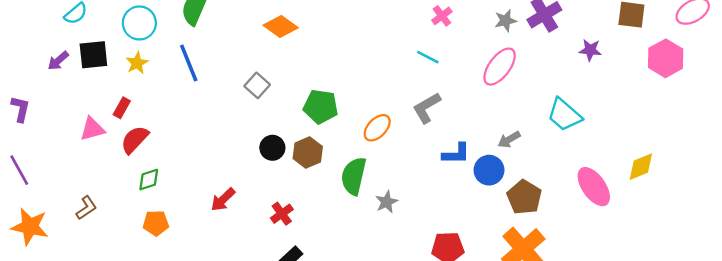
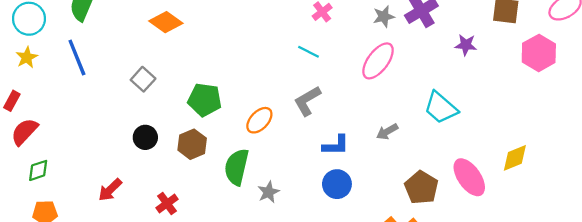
black circle: (272, 148) -> (145, 137), moved
blue circle: (489, 170) -> (337, 184), moved
brown pentagon: (524, 197) -> (421, 188), moved

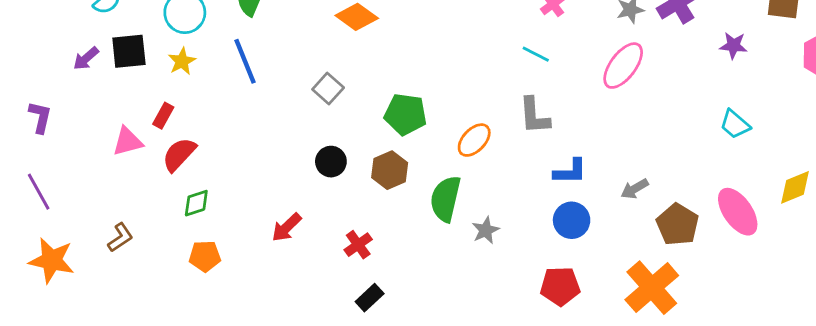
gray L-shape: (307, 101) -> (534, 116), turned -64
cyan trapezoid: (441, 108) -> (735, 124), moved, size x0.7
gray arrow: (387, 132) -> (635, 189), moved

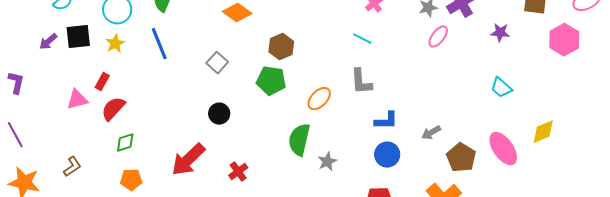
pink ellipse: (623, 66) -> (438, 37), moved, size x0.7
brown hexagon: (390, 170) -> (281, 47), moved
red arrow: (287, 227) -> (188, 160), size x1.6

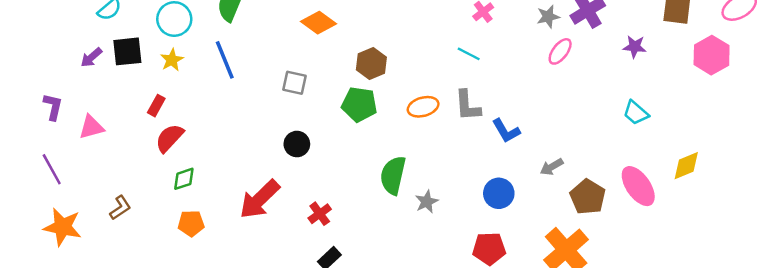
gray square: (217, 63) -> (294, 83), turned -30
orange ellipse: (319, 99) -> (423, 107), moved, turned 30
pink triangle: (77, 100) -> (91, 127), moved
blue L-shape: (386, 121) -> (506, 131), moved, turned 60

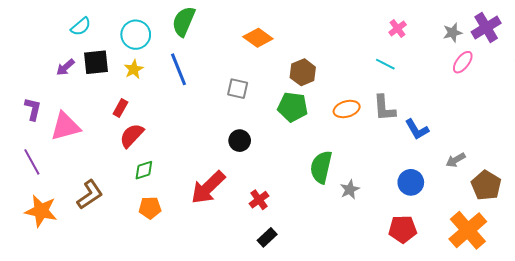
pink triangle: (91, 127) -> (65, 126), size x1.4
brown L-shape: (120, 208) -> (90, 195), size x1.4

